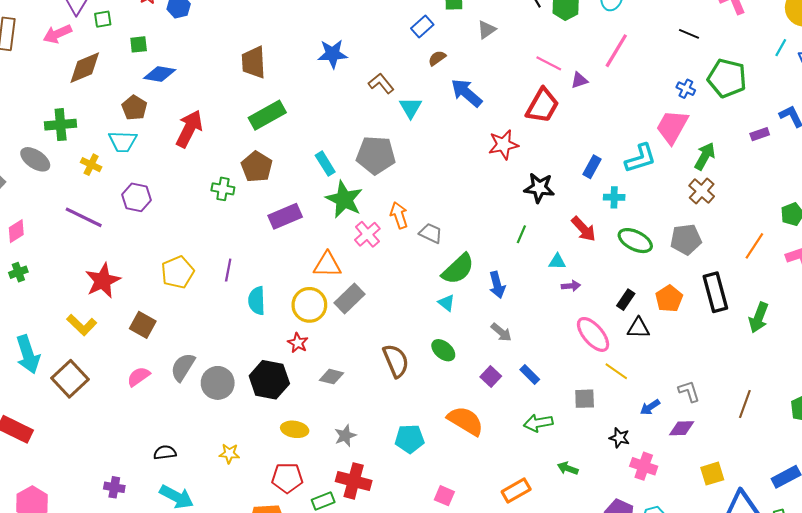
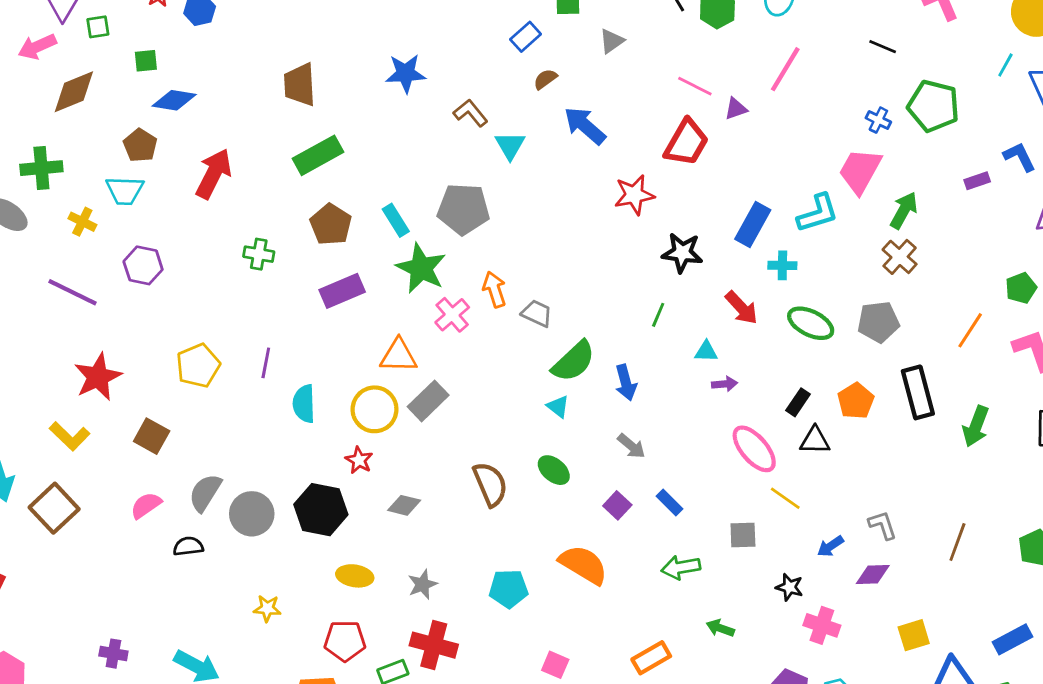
brown pentagon: (257, 167) -> (331, 224), moved
blue rectangle: (592, 167) -> (753, 224), size x1.4
black semicircle: (165, 453) -> (188, 546), moved

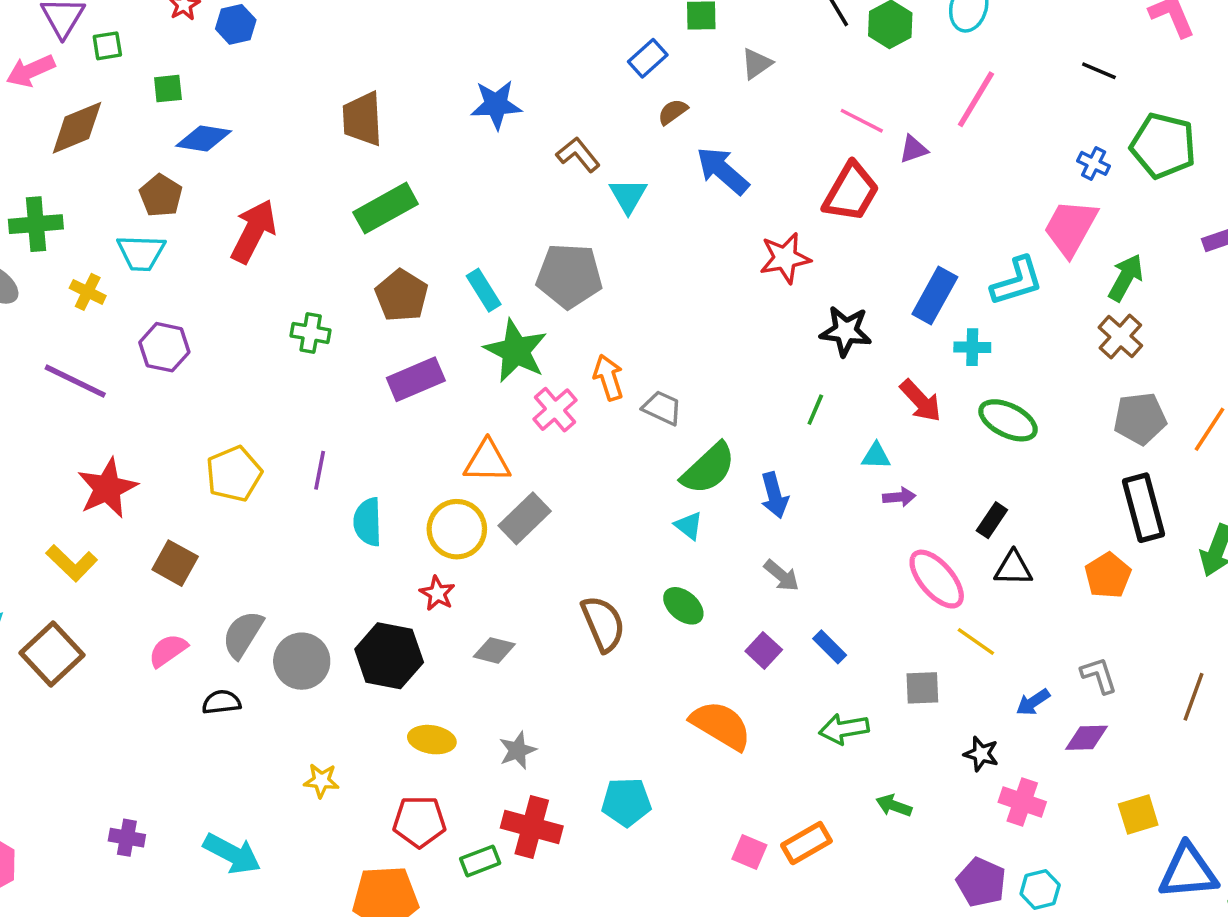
gray pentagon: (878, 322) -> (1140, 419), moved
orange pentagon: (856, 401) -> (1108, 576), moved
cyan pentagon: (509, 589) -> (626, 802), moved
pink square: (555, 665) -> (749, 852), moved

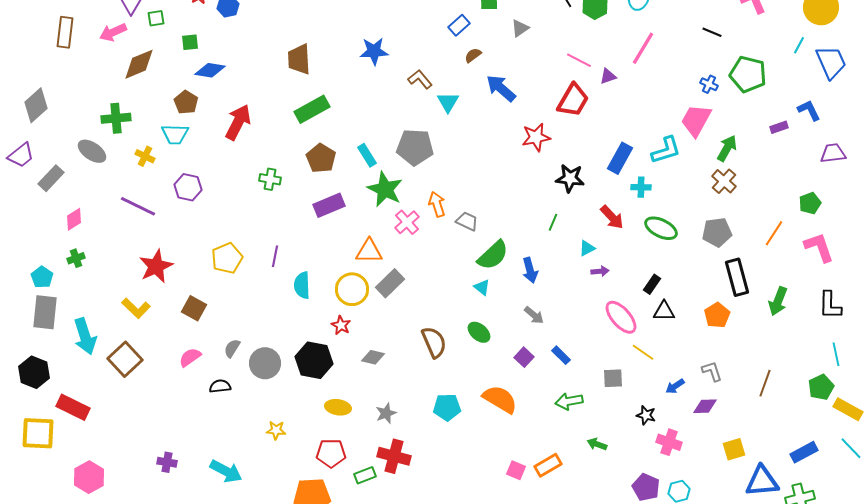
gray pentagon: (1140, 419) -> (717, 232), moved
cyan triangle: (876, 456) -> (587, 248), turned -30
gray semicircle: (243, 634) -> (232, 348), size x0.7
cyan pentagon: (626, 802) -> (447, 407), moved

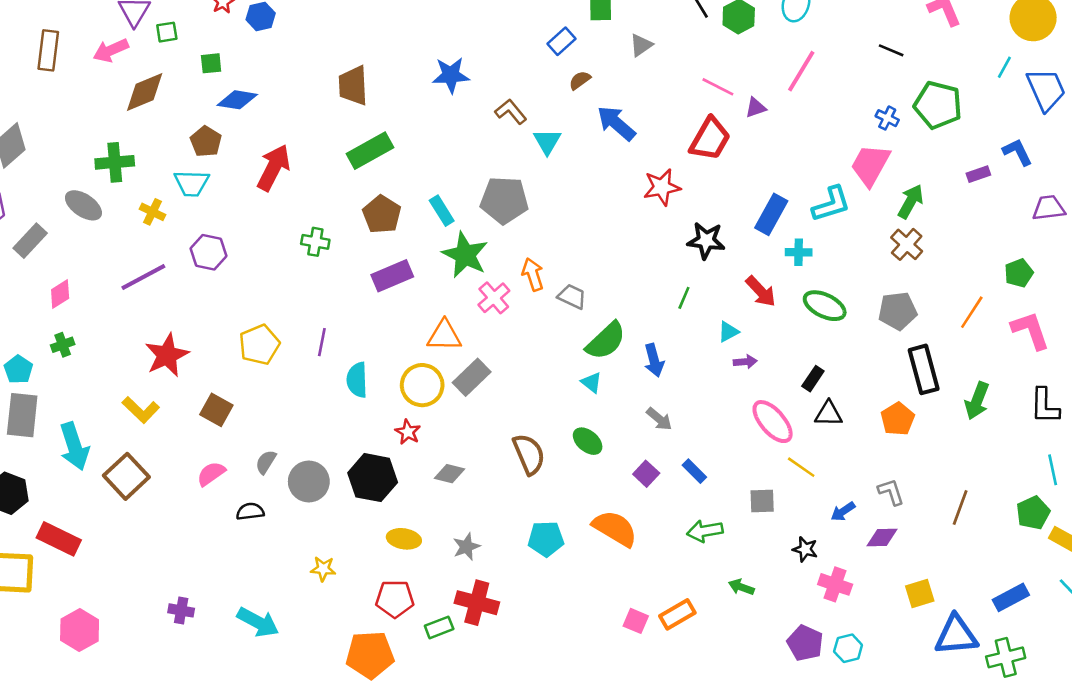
purple line: (138, 206) -> (143, 277), turned -54

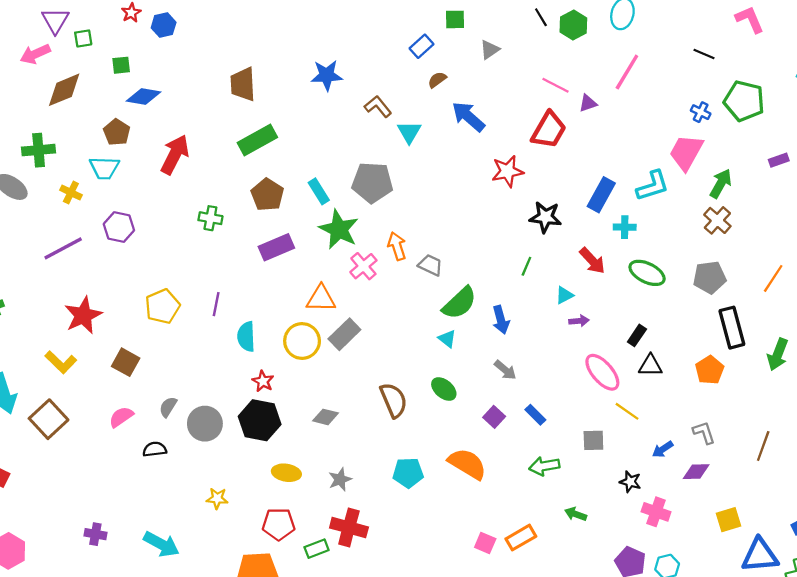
red star: (408, 432) -> (263, 381), moved

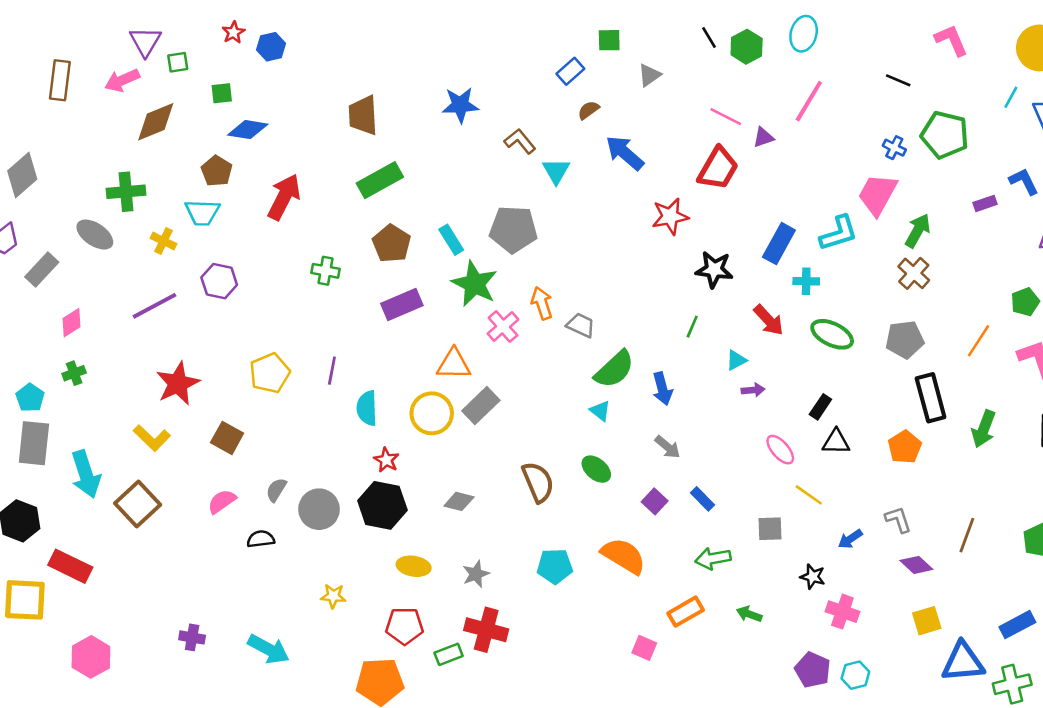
pink ellipse: (602, 372) -> (780, 450), size x0.7
purple diamond: (696, 472) -> (916, 565), moved, turned 44
orange rectangle: (521, 538) -> (686, 612), moved

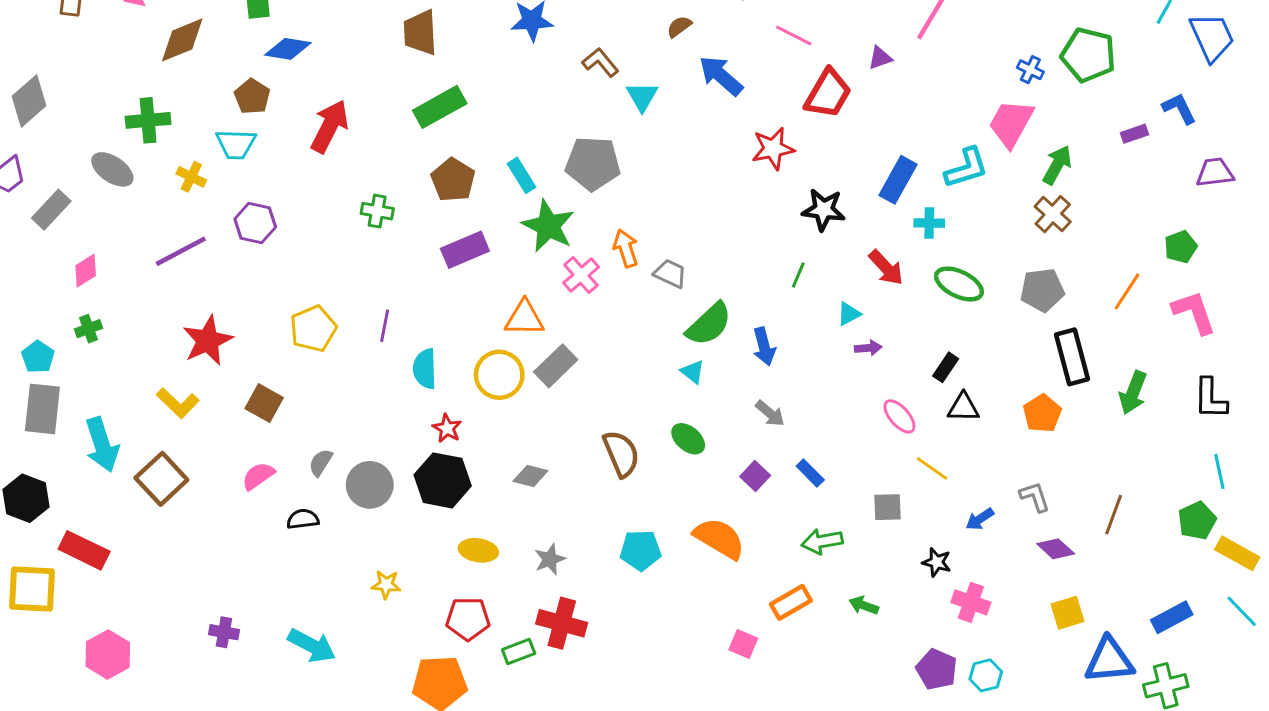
pink line: (726, 117) -> (794, 36), moved

